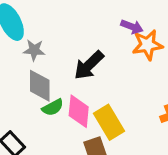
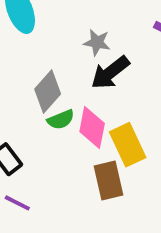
gray star: (34, 50) -> (97, 42), moved
gray diamond: (40, 86) -> (48, 91), turned 36

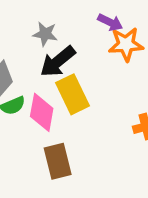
yellow rectangle: (128, 145) -> (72, 94), moved

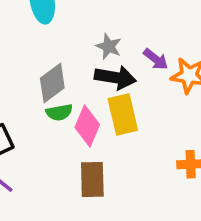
purple arrow: (110, 22) -> (156, 59), moved
black arrow: (58, 62) -> (115, 78), turned -144

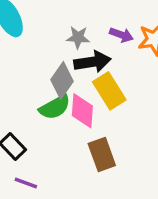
gray diamond: (52, 83) -> (62, 81), moved
green semicircle: (59, 112) -> (55, 107), size x1.4

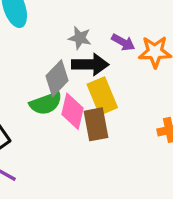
brown rectangle: (102, 155) -> (96, 124), moved

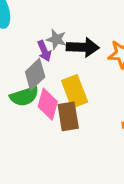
purple arrow: (123, 42) -> (44, 51), moved, turned 36
black arrow: (90, 64) -> (83, 47), moved

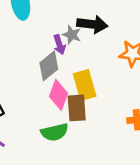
black arrow: (83, 47) -> (92, 24), moved
green semicircle: (24, 96) -> (55, 132), moved

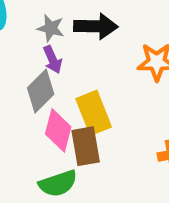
gray star: (72, 35) -> (51, 28), moved

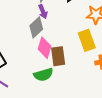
yellow rectangle: (94, 113) -> (87, 40), moved

